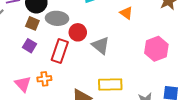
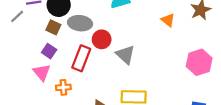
orange triangle: (126, 13) -> (168, 20), moved
pink hexagon: (156, 49) -> (199, 62), moved
pink triangle: (23, 84) -> (42, 72), moved

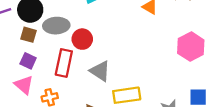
gray triangle: (125, 55) -> (100, 71), moved

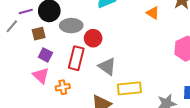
brown square: (28, 35) -> (39, 34), moved, turned -32

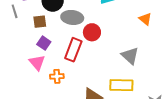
orange triangle: (153, 13) -> (145, 19), moved
gray line: (12, 26) -> (15, 11), turned -64
gray triangle: (107, 66) -> (130, 56), moved

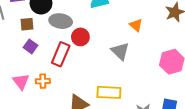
gray triangle: (130, 56) -> (120, 51), moved
pink triangle: (37, 63) -> (21, 82), moved

